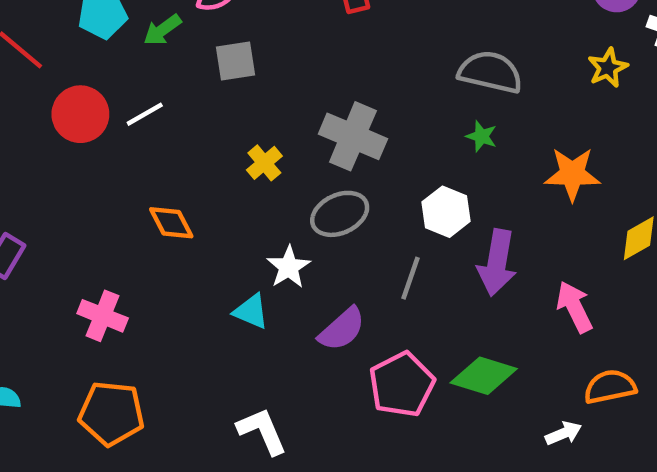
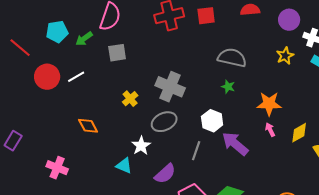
purple arrow: (497, 263) -> (235, 144), turned 120
pink arrow: (575, 307) -> (270, 130), moved, size x0.6

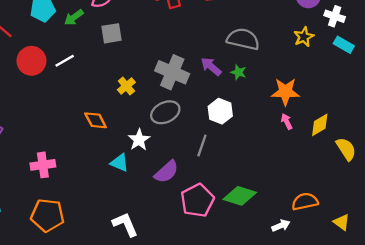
orange diamond: (88, 126) -> (96, 120), moved
purple arrow: (235, 144) -> (211, 67), moved, size x0.7
pink cross: (57, 168) -> (43, 165), turned -30

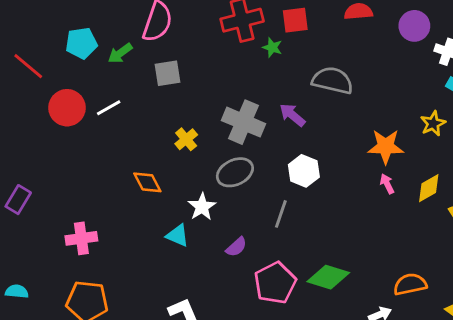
yellow star: (304, 37) -> (433, 124), moved
green star: (239, 72) -> (272, 47), moved
purple semicircle: (166, 172) -> (236, 247), size x0.7

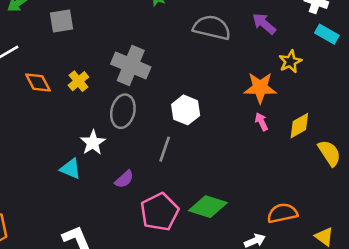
purple arrow: (292, 115) -> (264, 24), moved
yellow star: (433, 124) -> (290, 62), moved
gray ellipse: (235, 172) -> (123, 111), turned -52
orange diamond: (147, 182) -> (38, 82), moved

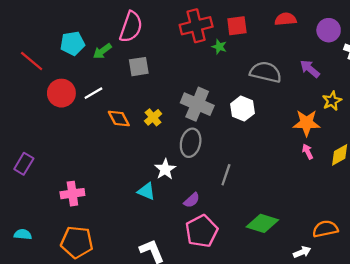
white hexagon: (186, 110) -> (242, 109), moved
pink pentagon: (159, 212) -> (202, 231), moved

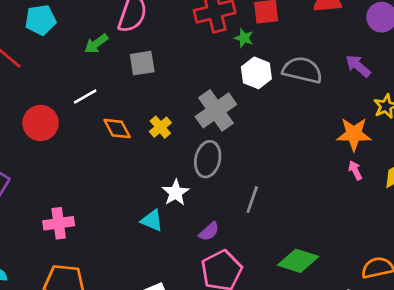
cyan pentagon: (72, 43) -> (41, 20), moved
red circle: (61, 93) -> (41, 123), moved
gray cross: (197, 104) -> (216, 110), turned 32
white hexagon: (242, 109) -> (256, 73), moved

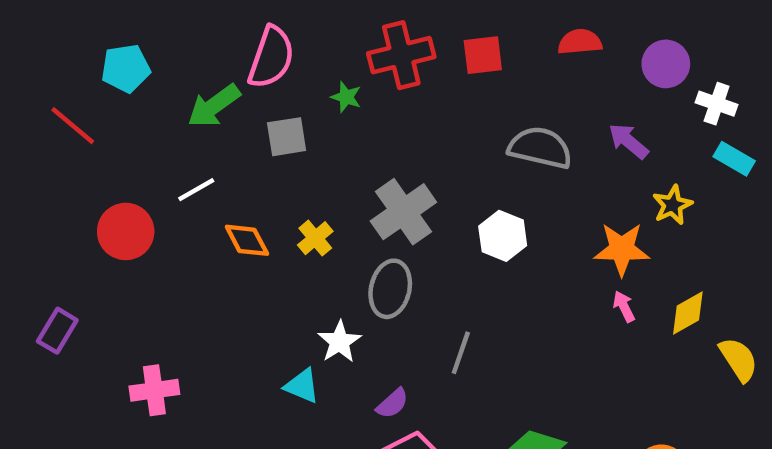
green star: (244, 38) -> (346, 97), moved
green arrow: (96, 44) -> (214, 106), size x1.4
white hexagon: (256, 73) -> (503, 236), moved

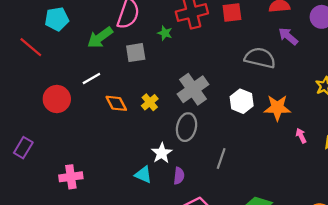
purple arrow: (628, 141) -> (288, 36), moved
orange star: (622, 249) -> (277, 108), moved
purple semicircle: (392, 403) -> (179, 176), moved, turned -42

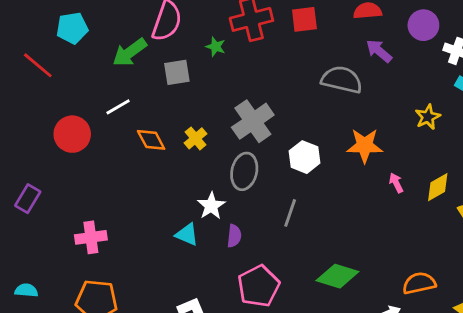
white hexagon: (242, 101) -> (304, 157), moved

